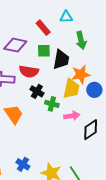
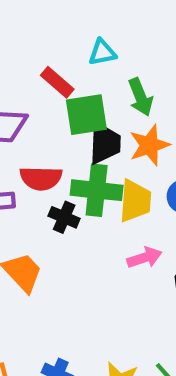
green square: (44, 51) -> (86, 115), moved, size x1.5
orange star: (81, 74) -> (149, 145), moved
green cross: (52, 104) -> (97, 190), moved, size x1.6

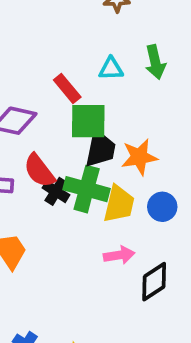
green arrow: (141, 97) -> (155, 62), moved
red semicircle: (41, 178) -> (39, 171), turned 42
black cross: (64, 217) -> (56, 191), moved

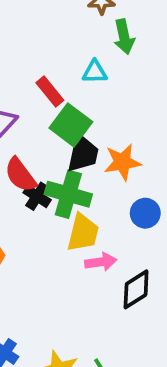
green arrow: (155, 62) -> (124, 37), moved
green square: (88, 121) -> (71, 125), turned 36
yellow trapezoid: (119, 204) -> (83, 233), moved

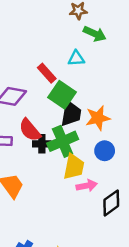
green arrow: (124, 37) -> (95, 34), turned -50
green cross: (68, 194) -> (63, 141), turned -36
black cross: (37, 196) -> (42, 144), turned -30
blue circle: (145, 213) -> (105, 151), moved

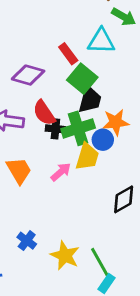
cyan triangle: (76, 58) -> (101, 41), size x1.5
orange star: (98, 118) -> (116, 122), moved
blue circle: (105, 151) -> (103, 140), moved
pink arrow: (87, 186) -> (61, 172), moved, turned -36

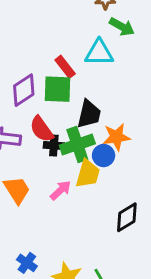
purple diamond: (28, 75) -> (24, 90), turned -48
green square: (82, 79) -> (57, 89), moved, turned -36

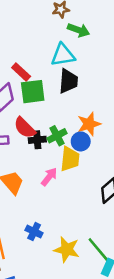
red rectangle: (65, 67) -> (21, 72), moved
black trapezoid: (89, 114) -> (68, 81), moved
green cross: (77, 144) -> (57, 136), size x0.7
blue cross: (27, 263) -> (34, 232), moved

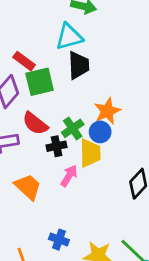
black cross: (37, 140) -> (57, 146), moved

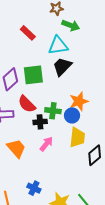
red rectangle: (24, 61) -> (28, 33), moved
black trapezoid: (79, 65) -> (62, 67), turned -140
green cross: (73, 128) -> (53, 111), turned 35
yellow trapezoid: (90, 153) -> (77, 137), moved

